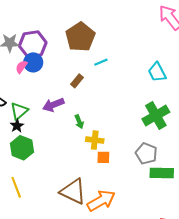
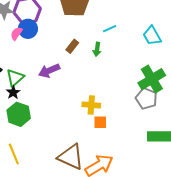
cyan line: (101, 62) -> (110, 29), moved
green arrow: (79, 122) -> (97, 49), moved, turned 32
gray pentagon: (146, 154) -> (146, 99), moved

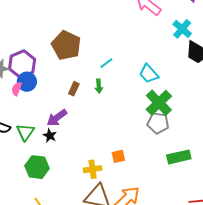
cyan trapezoid: (152, 36) -> (149, 74), moved
black star: (13, 92) -> (50, 136), moved
yellow cross: (91, 105) -> (93, 169), moved

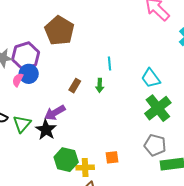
brown pentagon: (66, 45) -> (59, 31), moved
cyan line: (106, 63) -> (110, 63), turned -64
gray pentagon: (158, 123) -> (155, 145), moved
black star: (50, 136) -> (46, 130), size x1.5
green hexagon: (37, 167) -> (66, 160), moved

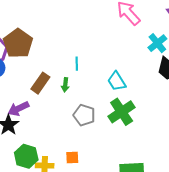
brown pentagon: (59, 31) -> (18, 43), moved
brown rectangle: (75, 86) -> (40, 83), size x1.5
gray pentagon: (155, 145) -> (84, 115), moved

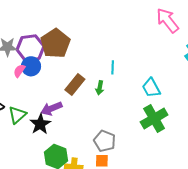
gray pentagon: (84, 115) -> (105, 141), moved

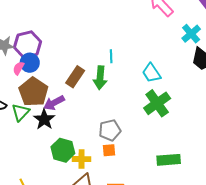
brown pentagon: (55, 43) -> (33, 92), moved
green arrow: (100, 88) -> (100, 78), size x1.6
gray pentagon: (105, 141) -> (110, 130), turned -30

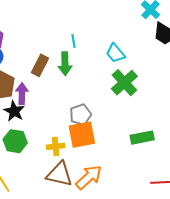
purple arrow: (54, 103) -> (22, 94), turned 125
green hexagon: (63, 150) -> (15, 141), moved
orange square: (109, 150) -> (82, 135), size x2.0

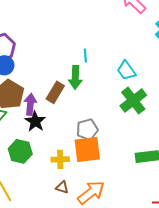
brown rectangle: (40, 65) -> (55, 92), moved
black star: (14, 111) -> (35, 121), moved
brown triangle: (59, 174) -> (62, 187), size x0.5

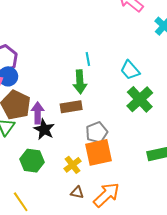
brown rectangle: (55, 92) -> (71, 107), moved, turned 55
yellow cross: (60, 159) -> (73, 165), turned -30

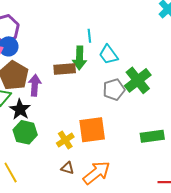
cyan trapezoid: (130, 70) -> (109, 55), moved
brown rectangle: (71, 107) -> (65, 69), moved
black star: (44, 129) -> (20, 109), moved
gray pentagon: (97, 132) -> (114, 90), moved

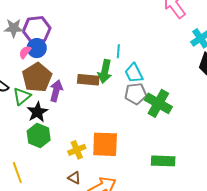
green cross: (138, 80) -> (158, 103), turned -32
gray pentagon: (114, 90) -> (136, 94), moved

